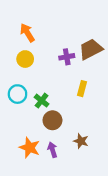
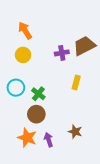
brown circle: (52, 120) -> (36, 114), moved

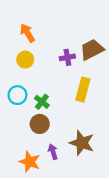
yellow rectangle: (76, 83) -> (83, 90), size x1.5
brown star: (75, 132) -> (82, 143), size x1.6
orange star: (27, 138) -> (30, 162), moved

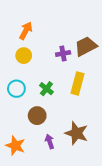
orange arrow: (27, 33) -> (26, 31), turned 60
green cross: (42, 102) -> (46, 89), moved
orange star: (30, 162) -> (15, 146), moved

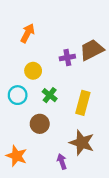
yellow circle: (24, 56) -> (33, 71), moved
yellow rectangle: (78, 84) -> (83, 103), moved
purple arrow: (50, 141) -> (62, 161), moved

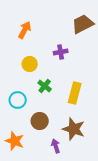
brown trapezoid: (92, 50) -> (83, 24), moved
cyan circle: (18, 95) -> (18, 100), moved
brown circle: (40, 124) -> (40, 121), moved

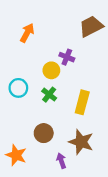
purple cross: (61, 52) -> (67, 57), turned 32
yellow circle: (30, 64) -> (51, 70), moved
cyan circle: (18, 100) -> (18, 88), moved

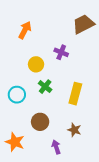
yellow circle: (51, 70) -> (36, 64), moved
cyan circle: (18, 88) -> (17, 95), moved
brown star: (81, 142) -> (74, 130), size x0.6

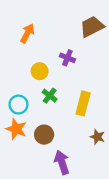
brown star: (74, 130) -> (97, 137), moved
orange star: (15, 142) -> (16, 129), moved
purple arrow: (56, 147) -> (62, 162), size x1.5

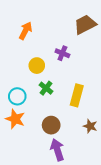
brown circle: (44, 135) -> (51, 125), moved

